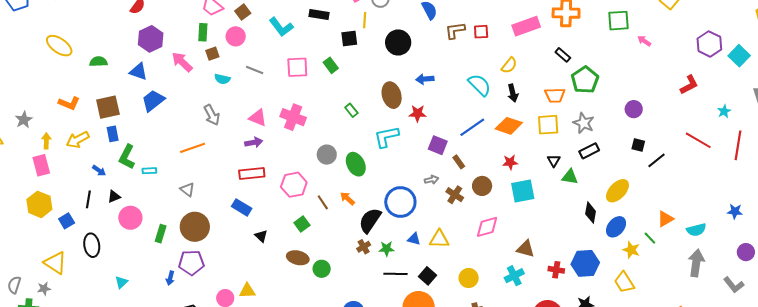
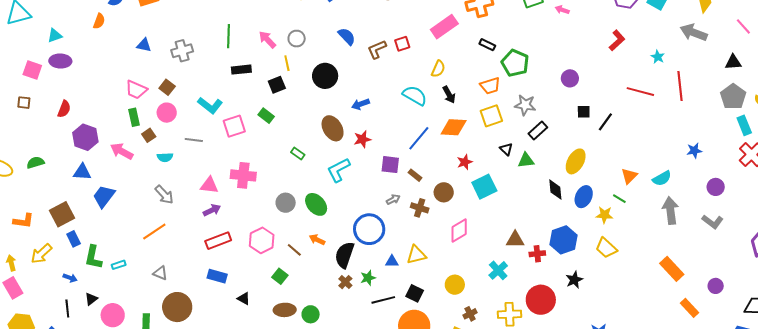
cyan L-shape: (281, 27) -> (210, 105), moved
green semicircle: (98, 62) -> (35, 163), moved
brown triangle: (526, 249) -> (515, 240), moved

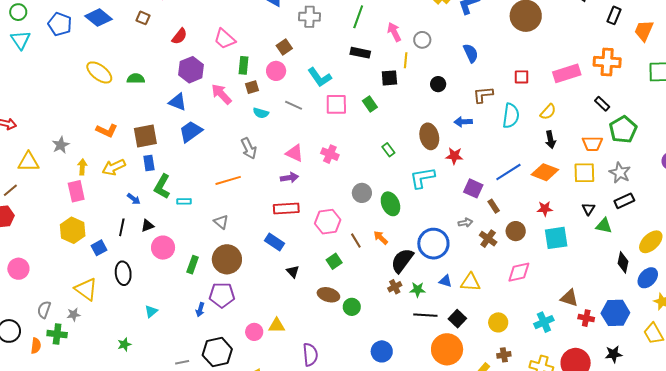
brown L-shape: (377, 49) -> (483, 95), moved
black circle: (325, 76) -> (438, 84), size x0.6
pink trapezoid: (136, 90) -> (225, 39), moved
cyan semicircle: (415, 95) -> (511, 116), moved, turned 50
pink cross: (243, 175) -> (330, 154), size x0.7

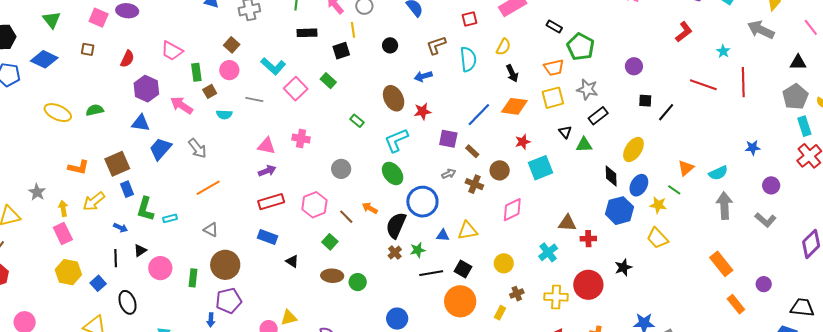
pink square: (336, 104) -> (296, 89), turned -30
gray arrow: (249, 148) -> (197, 148), moved
green ellipse: (390, 204) -> (393, 174), moved
blue hexagon: (615, 313) -> (619, 211), moved

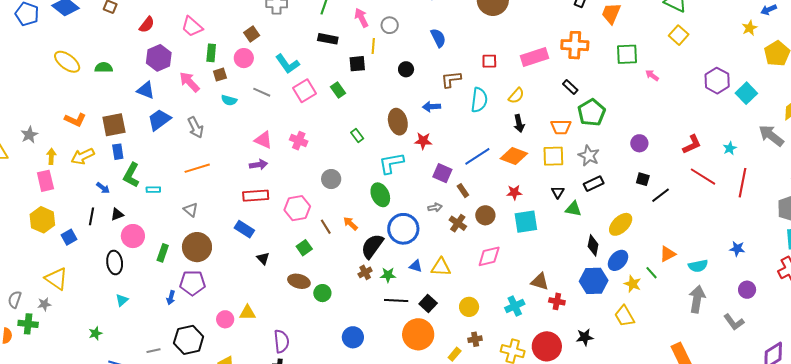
red L-shape: (684, 32) -> (692, 144), moved
black ellipse: (128, 302) -> (115, 263), moved

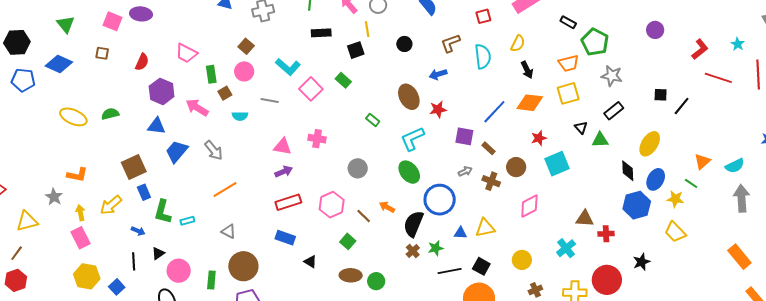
orange L-shape: (75, 120) -> (77, 175), moved
purple circle: (639, 143) -> (655, 30), moved
gray star: (589, 156) -> (612, 76), moved

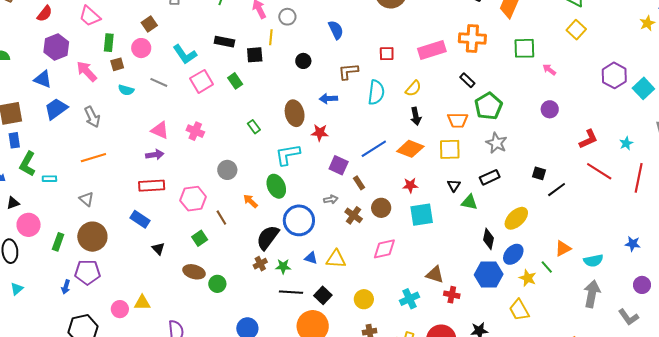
black rectangle: (321, 33) -> (224, 42), moved
orange arrow: (387, 207) -> (250, 201), moved

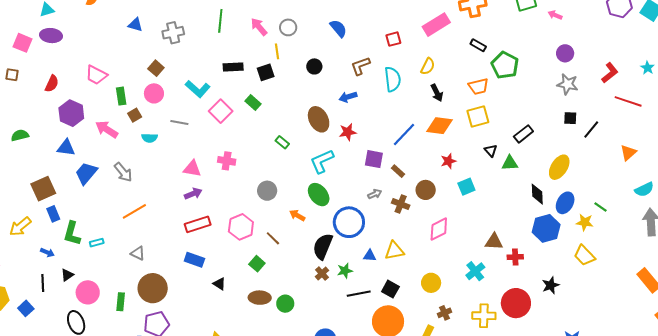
gray star: (496, 143) -> (568, 84), moved
cyan square: (422, 215) -> (466, 187), size x0.7
orange triangle: (563, 248) -> (628, 153), moved

